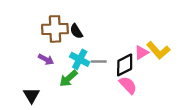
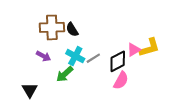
yellow L-shape: (158, 50) -> (150, 48), turned -65
gray line: (99, 62) -> (93, 58), turned -32
pink semicircle: (128, 85) -> (121, 80), turned 72

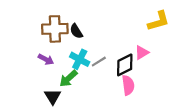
yellow L-shape: (150, 48) -> (159, 21), moved
pink semicircle: (121, 80) -> (128, 85), turned -36
black triangle: (30, 90) -> (53, 97), moved

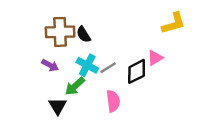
pink semicircle: (128, 85) -> (113, 101), moved

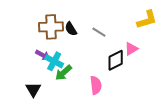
cyan cross: (87, 65) -> (54, 61), moved
gray line: (108, 68) -> (99, 32), moved, turned 64
black triangle: (58, 106) -> (33, 89), moved

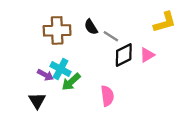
black semicircle: (71, 29) -> (91, 27), moved
purple arrow: (43, 55) -> (45, 75), moved
black diamond: (116, 60) -> (124, 55), moved

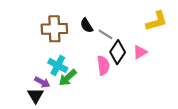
black diamond: (124, 55) -> (118, 52), turned -30
purple arrow: (45, 75) -> (42, 82), moved
pink semicircle: (107, 96) -> (103, 65), moved

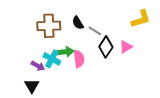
pink semicircle: (103, 65) -> (79, 59), moved
green arrow: (68, 78) -> (65, 52), moved, turned -144
purple arrow: (42, 82) -> (38, 66), moved

